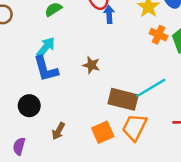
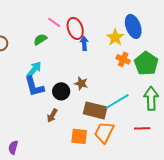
brown star: (91, 65) -> (81, 83), moved
black circle: (29, 106) -> (61, 91), moved
brown arrow: (58, 131) -> (52, 115), moved
orange square: (103, 132) -> (79, 136), turned 30

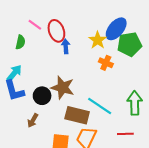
blue ellipse: (133, 26) -> (116, 29), turned 60
green semicircle: (40, 39) -> (20, 42), turned 136
green pentagon: (146, 63) -> (130, 44), moved, turned 30
brown star: (81, 83) -> (63, 88), size x1.6
cyan line: (117, 101) -> (100, 106), turned 65

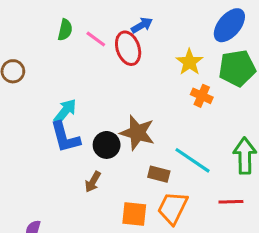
blue ellipse: (116, 29) -> (229, 25), moved
green semicircle: (20, 42) -> (65, 30), moved
blue arrow: (66, 46) -> (142, 25), moved, turned 64
brown rectangle: (77, 115) -> (159, 174), size x0.6

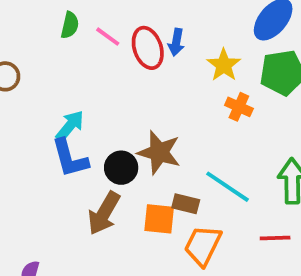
blue arrow: (142, 25) -> (176, 42), moved, turned 130
brown arrow: (93, 182) -> (104, 213), size x1.6
orange square: (134, 214) -> (159, 219), moved

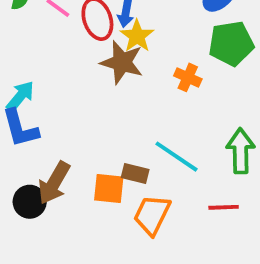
yellow star: (224, 65) -> (137, 36), moved
brown star: (159, 152) -> (122, 62), moved
black circle: (121, 168) -> (30, 202), moved

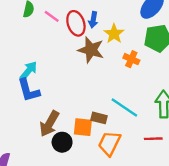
yellow star: (137, 36) -> (114, 34), moved
black circle: (30, 202) -> (62, 142), moved

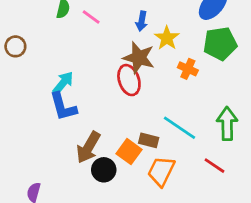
red ellipse: (76, 23) -> (129, 80), moved
orange square: (83, 127) -> (129, 152), turned 30
red line: (153, 139) -> (214, 166), turned 36

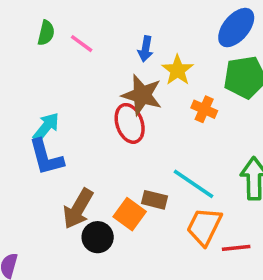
red line: (214, 166) -> (236, 248), moved, turned -40
orange trapezoid: (161, 171) -> (204, 227), moved

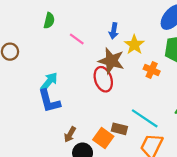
pink line: (82, 44) -> (77, 39), moved
brown arrow: (78, 209) -> (70, 135), size x0.6

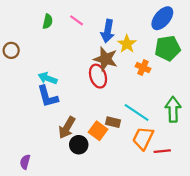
blue arrow: (114, 31) -> (108, 31), size x1.5
pink line: (77, 39) -> (77, 20), moved
cyan arrow: (49, 82) -> (48, 78), turned -108
brown arrow: (70, 135) -> (67, 128), size x1.5

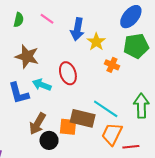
brown star: (105, 59) -> (27, 56), moved
cyan arrow: (48, 78) -> (42, 85), moved
brown rectangle: (113, 122) -> (83, 118), size x1.6
orange square: (98, 131) -> (68, 127), turned -30

